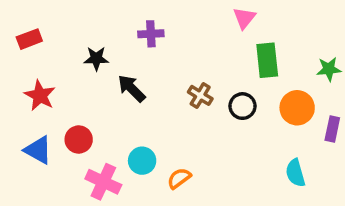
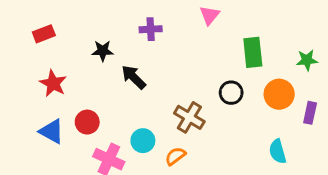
pink triangle: (244, 18) -> (209, 15), moved
brown cross: (200, 95) -> (189, 117), moved, size x1.4

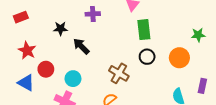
green rectangle: (253, 52) -> (144, 30), moved
purple rectangle: (310, 113) -> (202, 86), moved
red circle: (87, 122) -> (46, 69), moved
cyan circle: (143, 141) -> (73, 79), moved

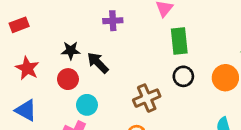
black star: (60, 29) -> (71, 51), moved
red circle: (46, 69) -> (68, 79), moved
brown cross: (119, 73) -> (147, 98), turned 36

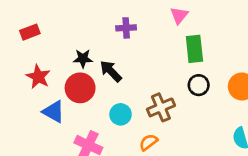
red circle: (68, 79) -> (80, 88), size x1.4
cyan circle: (87, 105) -> (121, 114), moved
blue triangle: (26, 110) -> (54, 112), moved

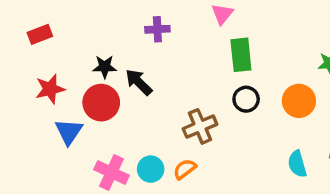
red star: (38, 77) -> (50, 89), turned 30
blue triangle: (54, 112) -> (69, 132), turned 35
cyan circle: (121, 114) -> (151, 169), moved

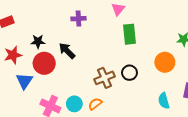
black star: (105, 67) -> (38, 41), moved
black circle: (246, 99) -> (129, 73), moved

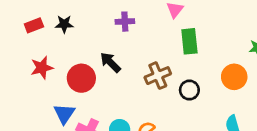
black star: (38, 41) -> (64, 24), moved
brown cross: (105, 78) -> (158, 76), moved
blue triangle: (24, 81) -> (64, 114), moved

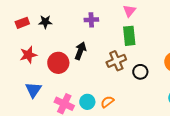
green rectangle: (189, 41) -> (129, 36), moved
black arrow: (110, 62) -> (80, 51), turned 66
blue triangle: (64, 114) -> (33, 90), moved

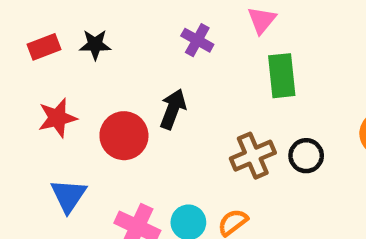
pink triangle: (129, 11) -> (262, 20), moved
purple cross: (91, 20) -> (197, 40), turned 32
brown cross: (116, 61) -> (253, 156), moved

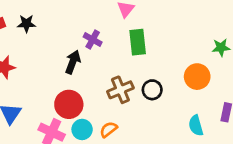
purple cross: (197, 40) -> (93, 40), moved
red circle: (124, 136) -> (69, 104), moved

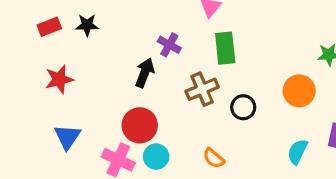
brown cross: (120, 90) -> (202, 89), moved
cyan semicircle: (196, 126) -> (297, 152), turned 42
orange semicircle: (109, 129) -> (214, 158), moved, turned -102

